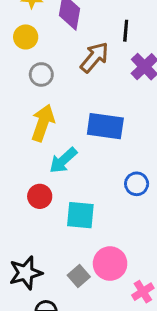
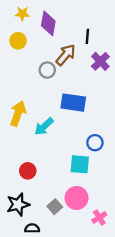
gray circle: (41, 74) -> (47, 70), moved
yellow arrow: (43, 123) -> (18, 113), moved
red circle: (40, 196) -> (28, 171), moved
cyan square: (80, 215) -> (80, 164), moved

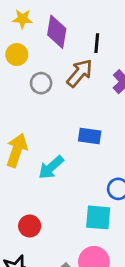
black line: (87, 36) -> (97, 43), moved
gray circle: (47, 70) -> (41, 83), moved
blue rectangle: (73, 103) -> (90, 136), size x0.7

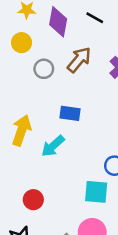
black line: (97, 43) -> (95, 18), moved, turned -66
blue rectangle: (90, 136) -> (70, 113), moved

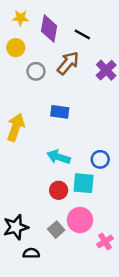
black line: (95, 18) -> (82, 34), moved
cyan arrow: (53, 146) -> (59, 157), moved, turned 60
red circle: (33, 200) -> (59, 190), moved

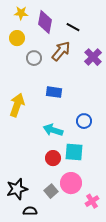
blue circle: (100, 159) -> (84, 121), moved

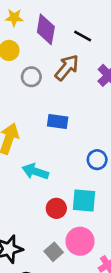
cyan arrow: (53, 130) -> (35, 172), moved

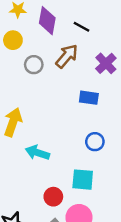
blue rectangle: (58, 121) -> (89, 98), moved
red circle: (56, 208) -> (53, 197), moved

